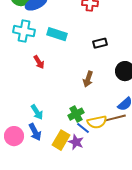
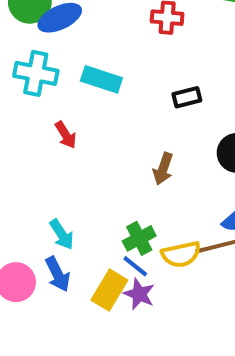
blue line: (83, 128) -> (135, 266), moved

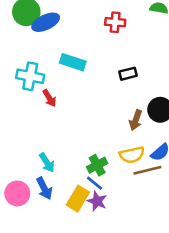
cyan cross: (36, 73) -> (30, 76), moved
brown arrow: (163, 169) -> (136, 120), moved
yellow semicircle: (181, 254) -> (132, 155), moved

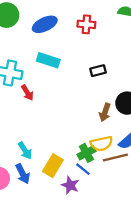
blue ellipse: (46, 22) -> (45, 24), moved
green cross: (97, 165) -> (86, 153), moved
blue line: (95, 183) -> (83, 169), moved
yellow rectangle: (78, 199) -> (53, 166), moved

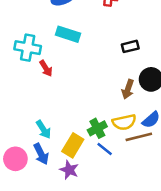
black rectangle: (98, 71) -> (130, 46), moved
green cross: (86, 153) -> (97, 128), moved
purple star: (70, 185) -> (69, 170), moved

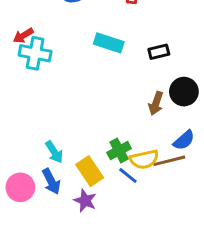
cyan rectangle: (68, 34) -> (109, 43), moved
red arrow: (46, 68) -> (23, 36), moved, turned 91
yellow semicircle: (124, 122) -> (144, 159), moved
yellow rectangle: (73, 145) -> (90, 171), turned -65

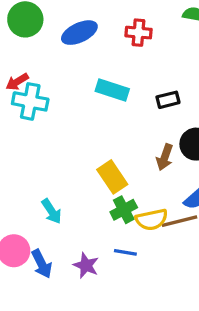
yellow rectangle: (90, 171) -> (112, 177), moved
blue line: (128, 176) -> (125, 252), moved, turned -30
blue arrow: (51, 181) -> (42, 264), moved

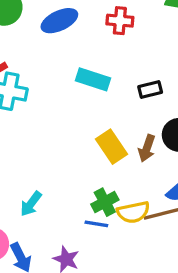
yellow rectangle: (112, 177) -> (111, 147), moved
cyan arrow: (52, 211) -> (31, 204), turned 70
blue line: (125, 252) -> (96, 224), moved

